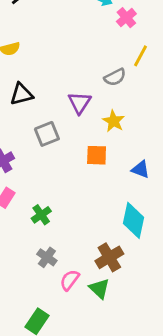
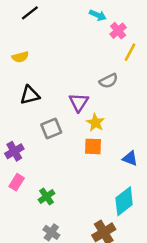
yellow line: (141, 56) -> (130, 52), moved
yellow star: (114, 121) -> (95, 123), moved
cyan diamond: (133, 220) -> (124, 201), turned 40

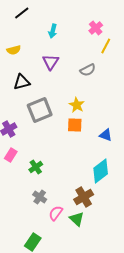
cyan arrow: (98, 15) -> (53, 31), moved, turned 80
purple triangle: (79, 102) -> (51, 62), moved
gray square: (51, 129) -> (40, 110), size x1.4

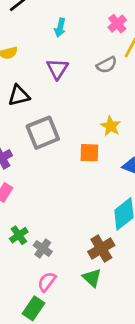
gray semicircle: (88, 70) -> (107, 65), moved
yellow star: (77, 105) -> (111, 126), moved
green cross: (36, 167) -> (19, 235), moved
pink semicircle: (56, 213) -> (47, 282), moved

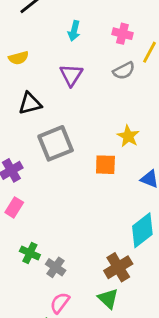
pink cross: (117, 24) -> (122, 34), moved, turned -36
green cross: (19, 235) -> (30, 253), turned -30

